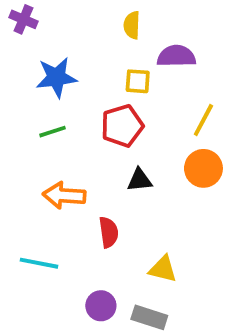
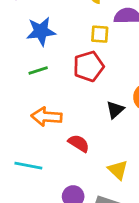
black triangle: (140, 180) -> (115, 110), moved, turned -36
red semicircle: (109, 232) -> (79, 143), turned -50
yellow triangle: (163, 269) -> (118, 170), turned 30

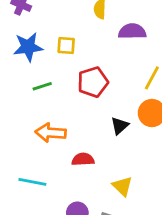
blue star: (41, 31) -> (28, 47), moved
yellow square: (100, 34) -> (66, 46), moved
red semicircle: (79, 143) -> (83, 159), turned -35

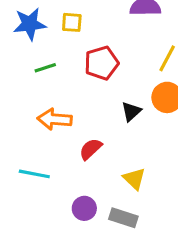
red semicircle: (83, 159) -> (91, 149), turned -40

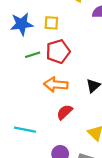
red pentagon: (101, 63) -> (58, 52), moved
orange arrow: (55, 119) -> (56, 85), moved

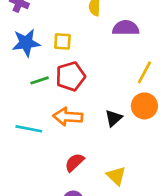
red semicircle: (65, 112) -> (75, 162), moved
cyan line: (25, 130) -> (29, 129), moved

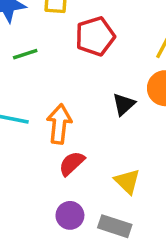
red pentagon: (70, 76) -> (95, 36), moved
orange arrow: (68, 117) -> (59, 124), moved, turned 92

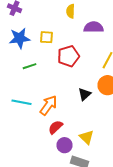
orange arrow: (59, 124) -> (48, 105), turned 30
purple circle: (70, 215) -> (64, 145), moved

